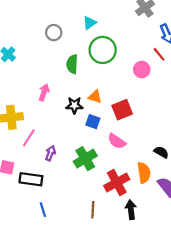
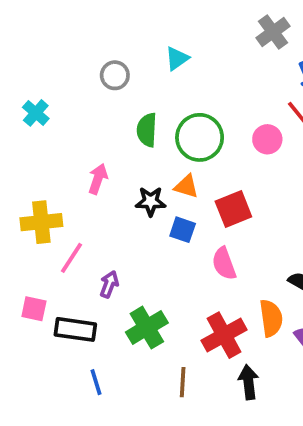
green circle: (103, 50) -> (200, 137), moved
pink semicircle: (117, 141) -> (224, 264), turned 36
green cross: (85, 159) -> (147, 328), moved

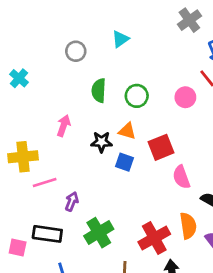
green circle: (200, 137) -> (137, 96), size x0.7
pink line: (72, 258) -> (45, 183), turned 40
pink semicircle: (224, 264) -> (181, 177), moved
pink square: (34, 309) -> (18, 247), moved

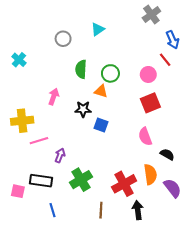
orange triangle: (127, 131) -> (101, 91), moved
red square: (161, 147) -> (150, 103), moved

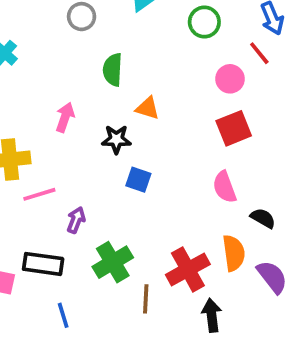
green circle: (110, 73) -> (204, 22), moved
blue square: (101, 125) -> (138, 180), moved
brown line: (101, 210) -> (146, 299), moved

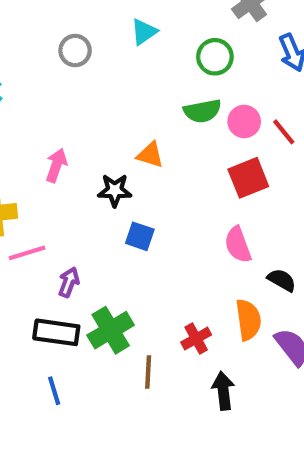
red line: (259, 53) -> (284, 132), moved
green semicircle: (113, 70) -> (202, 111), moved, turned -104
black rectangle: (43, 264) -> (56, 332), moved
red cross: (188, 269) -> (196, 339), size x0.6

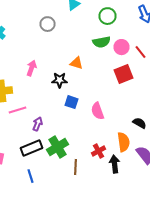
gray circle: (75, 51) -> (48, 24), moved
pink semicircle: (238, 245) -> (98, 111), moved
black rectangle: (56, 332) -> (32, 148), turned -30
black arrow: (223, 391) -> (114, 164), moved

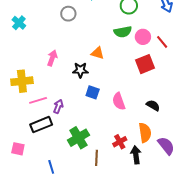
black semicircle: (140, 123) -> (153, 105), moved
purple arrow: (38, 124) -> (58, 106), moved
black rectangle: (32, 148) -> (41, 125), moved

